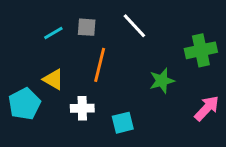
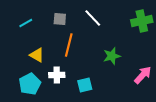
cyan line: (53, 33) -> (26, 23), moved
green cross: (201, 50) -> (142, 21), moved
cyan pentagon: (24, 104) -> (30, 84), moved

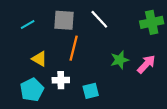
gray square: (60, 19) -> (64, 20), size x1.5
pink arrow: (143, 75) -> (146, 64), moved

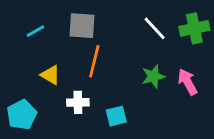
white line: (99, 19) -> (155, 28), moved
pink arrow: (146, 64) -> (188, 82), turned -72
cyan pentagon: (32, 90) -> (22, 115), moved

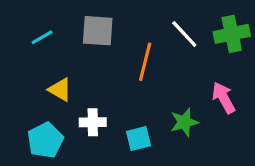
orange line: (94, 61) -> (145, 62), moved
green star: (153, 76) -> (184, 122), moved
cyan pentagon: (22, 115) -> (45, 140), moved

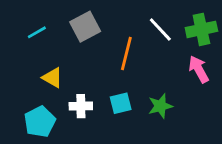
gray square: (98, 31) -> (85, 27), turned -32
pink arrow: (224, 98) -> (199, 69), moved
cyan square: (139, 139) -> (121, 103), moved

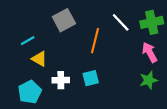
cyan line: (37, 32) -> (28, 41), moved
green star: (160, 106) -> (149, 80), moved

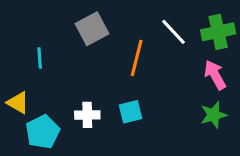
cyan line: (28, 41) -> (40, 58), turned -64
yellow triangle: (39, 59) -> (18, 103), moved

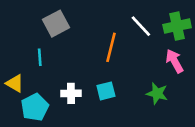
gray square: (92, 29) -> (56, 24), moved
cyan line: (40, 58) -> (40, 57), moved
green star: (214, 115) -> (157, 93), moved, turned 30

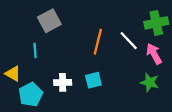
white line: (141, 26) -> (129, 41), moved
green star: (157, 93) -> (150, 82), moved

